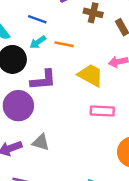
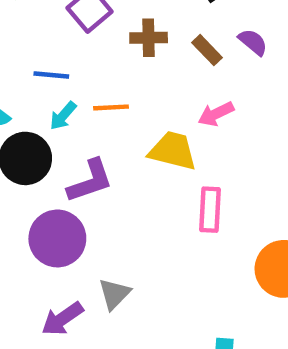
pink rectangle: (102, 111) -> (210, 210), turned -75
gray triangle: (41, 142) -> (114, 294), turned -48

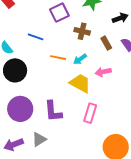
cyan arrow: (63, 116) -> (80, 59), moved
purple L-shape: (90, 181) -> (53, 111), moved, turned 90

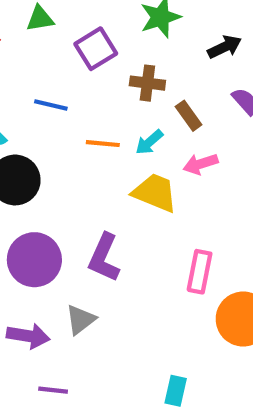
brown rectangle: (106, 43) -> (189, 116), moved
purple L-shape: (53, 111) -> (104, 258), turned 35
pink rectangle: (90, 113) -> (200, 272), moved
purple arrow: (14, 145) -> (28, 336), turned -144

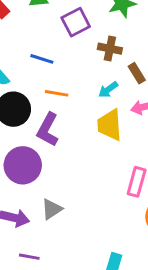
orange line: (103, 144) -> (57, 93), moved
yellow trapezoid: (155, 193) -> (110, 125), turned -120
purple L-shape: (104, 258) -> (48, 130), moved

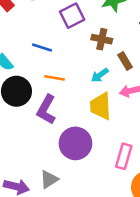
purple circle: (23, 165) -> (75, 143), moved

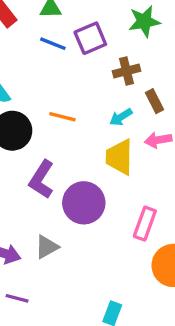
brown cross: (102, 39) -> (126, 71), turned -30
blue line: (42, 48) -> (53, 44), moved
purple L-shape: (46, 110) -> (42, 179), moved

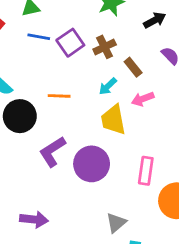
purple square: (90, 38) -> (70, 43), moved
purple L-shape: (42, 179) -> (52, 152), turned 36
gray triangle: (47, 247) -> (116, 223), moved

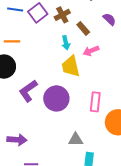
cyan arrow: (108, 86) -> (66, 43), turned -56
orange line: (59, 96) -> (12, 41), moved
gray triangle: (116, 223) -> (76, 140), turned 42

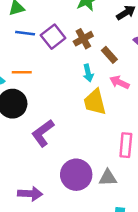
pink arrow: (91, 51) -> (119, 82), turned 49
purple circle: (56, 98) -> (76, 175), moved
gray triangle: (76, 140) -> (108, 178), moved

